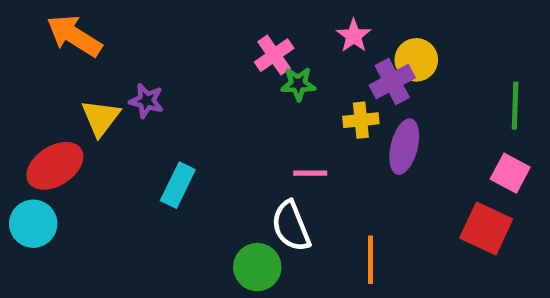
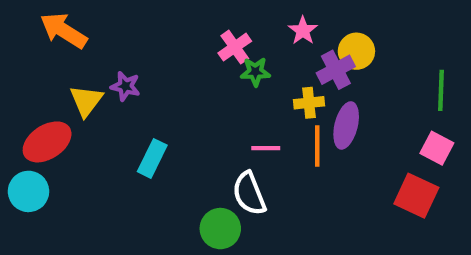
orange line: (371, 260) -> (317, 146), moved

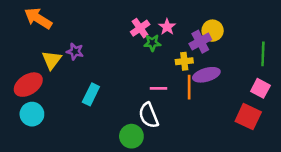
pink star: (303, 31) -> (167, 27), moved
purple ellipse: (346, 125) -> (206, 75), turned 60
cyan circle: (28, 191) -> (32, 114), moved

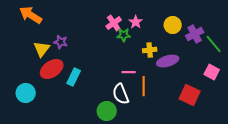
purple cross: (200, 42) -> (195, 34), moved
green line: (263, 54) -> (214, 44), turned -42
red ellipse: (28, 85) -> (52, 69), moved
orange line: (189, 87) -> (144, 86), moved
red square: (248, 117) -> (190, 95), moved

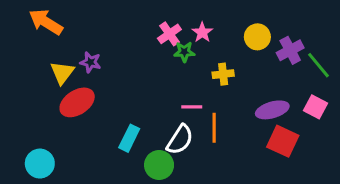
purple ellipse: (168, 61) -> (272, 110), moved
cyan rectangle: (74, 77) -> (129, 138), moved
cyan circle: (26, 93) -> (40, 164), moved
white semicircle: (121, 94) -> (180, 140), turned -125

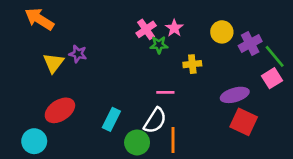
red ellipse: (77, 102) -> (60, 110), moved
pink square: (316, 107) -> (272, 78), moved, turned 30
orange line: (214, 128) -> (173, 140), moved

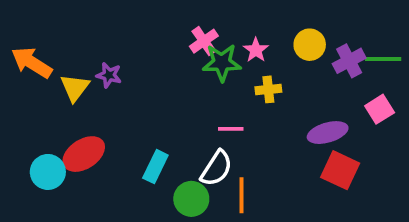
orange arrow: (39, 19) -> (32, 63), moved
pink star: (174, 28) -> (256, 50), moved
green star: (159, 45) -> (222, 63), size x1.5
green line: (275, 56) -> (383, 59), moved, turned -50
cyan circle: (34, 141) -> (48, 172), moved

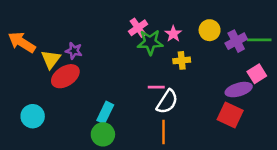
purple ellipse: (328, 133) -> (239, 90), moved
red ellipse: (84, 154) -> (65, 76), moved
white semicircle: (216, 168) -> (167, 102), moved
green circle: (191, 199) -> (103, 134), moved

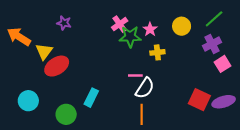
green line: (259, 40) -> (214, 19), moved, turned -42
purple cross: (236, 41) -> (212, 44), moved
purple star: (74, 51) -> (64, 23), moved
purple ellipse: (239, 90) -> (224, 102), moved
green circle: (103, 134) -> (66, 114), moved

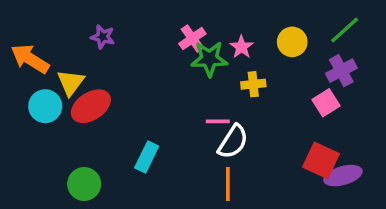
pink square: (222, 64) -> (326, 103), moved
cyan circle: (28, 101) -> (45, 106), moved
purple ellipse: (224, 102) -> (343, 176), moved
green circle: (66, 114) -> (84, 184), moved

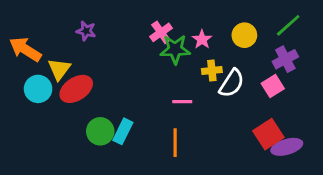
white semicircle: (233, 142) -> (232, 83), moved
red square: (321, 160) -> (268, 134), turned 32
green circle: (84, 184) -> (100, 131), moved
orange line: (228, 184) -> (175, 143), moved

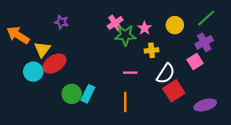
white semicircle: (232, 83) -> (166, 74), moved
cyan circle: (38, 89) -> (33, 72), moved
red square: (268, 134) -> (174, 91), moved

